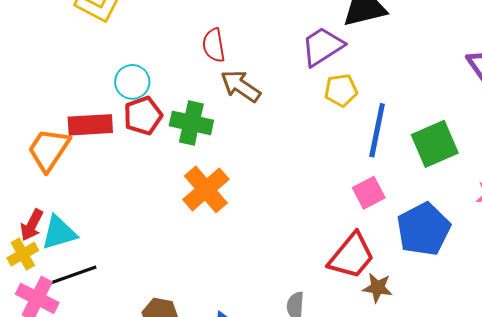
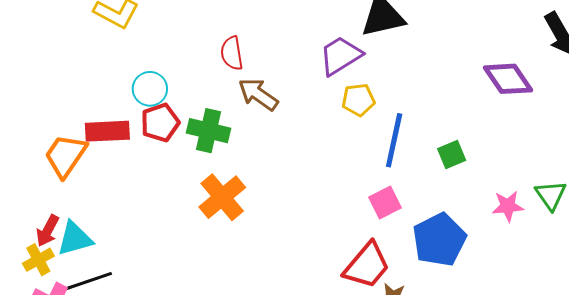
green square: (435, 144) -> (452, 155), size x0.6

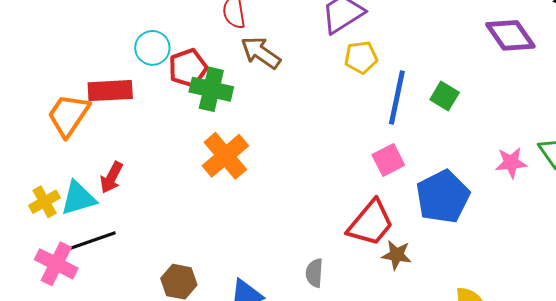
red pentagon: (160, 123) -> (188, 68), moved
green square: (452, 155) -> (445, 96), moved, turned -36
red arrow: (48, 231) -> (111, 178), moved
yellow cross: (38, 260) -> (45, 202), moved

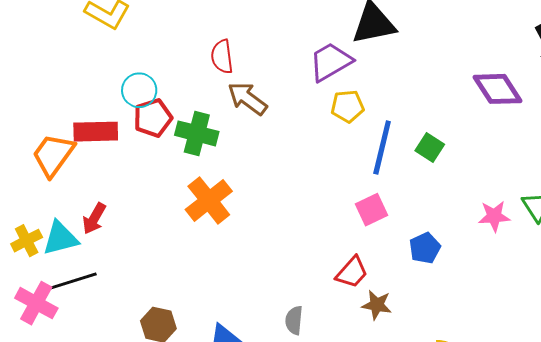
red pentagon: (188, 68) -> (153, 118), moved
blue pentagon: (443, 197) -> (425, 248), size x0.6
red trapezoid: (371, 223) -> (352, 272), size x0.7

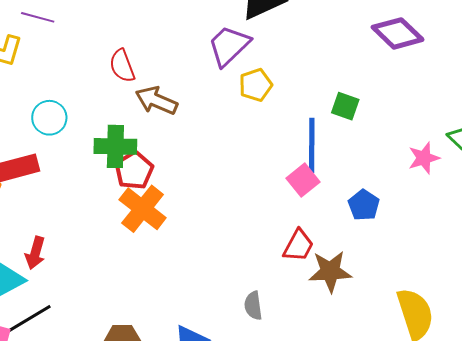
red pentagon: (153, 118) -> (134, 170), moved
blue line: (382, 148) -> (312, 145), moved
brown star: (377, 305) -> (330, 271), size x1.4

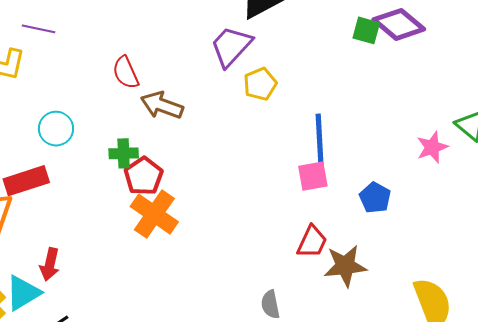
green square: (345, 106) -> (366, 30), moved
green cross: (115, 146) -> (124, 153), size x0.7
pink square: (303, 180) -> (313, 176), turned 32

